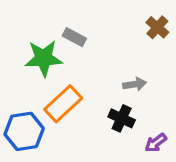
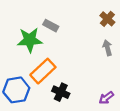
gray arrow: (135, 84) -> (107, 48), moved, turned -96
black cross: (122, 118) -> (61, 92), moved

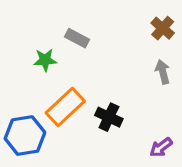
green star: (30, 40) -> (45, 60), size x0.6
black cross: (61, 92) -> (109, 117), moved

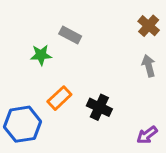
orange rectangle: (65, 107) -> (59, 98), size x0.7

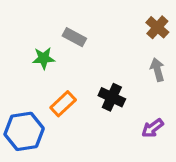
black cross: (99, 107) -> (112, 97), moved
purple arrow: (147, 135) -> (152, 128), moved

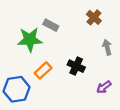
brown cross: (157, 27) -> (94, 17), moved
green star: (44, 58) -> (30, 40), size x1.6

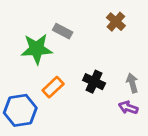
gray arrow: (107, 47) -> (132, 83), moved
purple arrow: (104, 87) -> (128, 108), turned 56

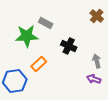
brown cross: (116, 22) -> (97, 16), moved
black cross: (94, 82) -> (69, 46), moved

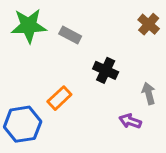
green star: (27, 36) -> (29, 26), moved
purple arrow: (94, 79) -> (130, 121), moved

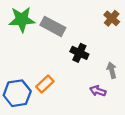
gray rectangle: (70, 35) -> (53, 26), size x1.5
orange rectangle: (59, 98) -> (45, 84), moved

